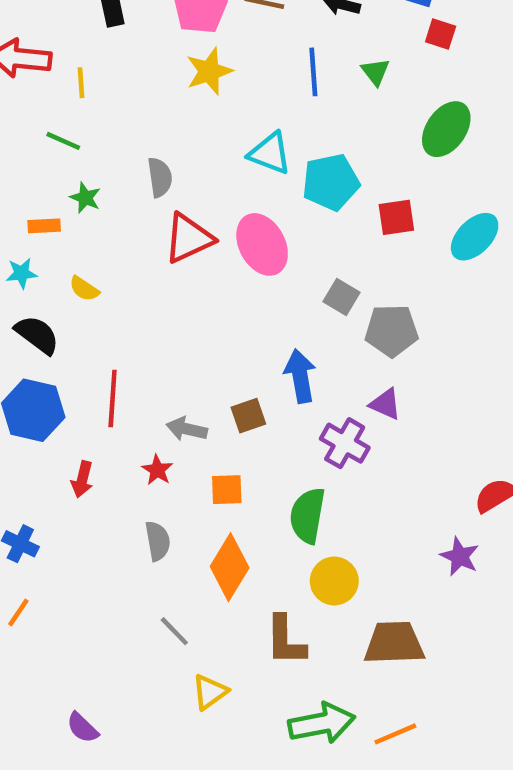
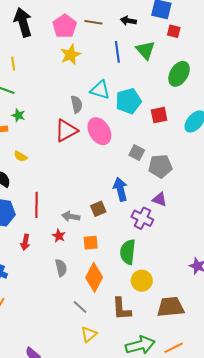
green triangle: (375, 72) -> (145, 50), size x1.5
gray semicircle: (160, 177) -> (77, 104), moved
gray line: (174, 631) -> (80, 307), moved

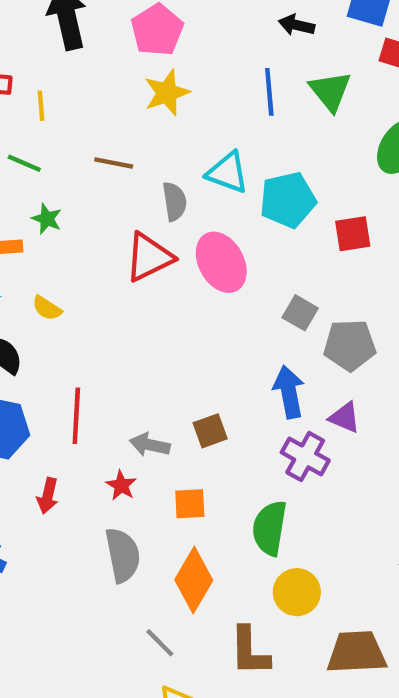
brown line: (93, 22) -> (114, 163), moved
blue arrow: (120, 189) -> (289, 392), moved
gray semicircle: (61, 268) -> (123, 555), size x1.4

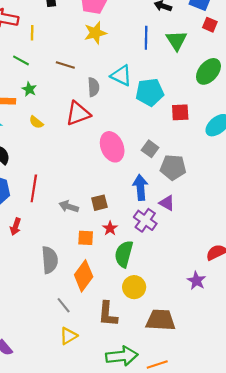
pink ellipse: (221, 262) -> (112, 147), moved
yellow semicircle: (47, 308) -> (36, 122), moved
red star: (121, 485) -> (110, 228), moved

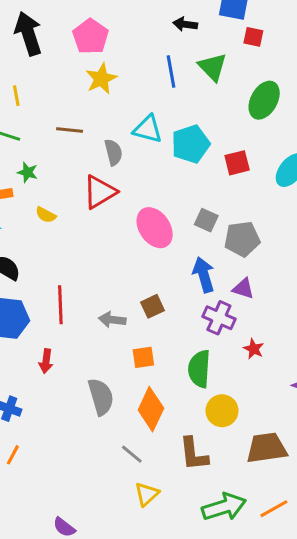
red star: (110, 228) -> (254, 349), moved

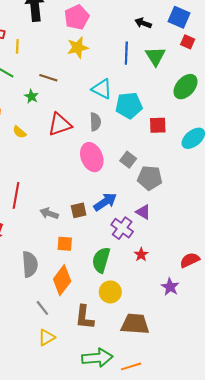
gray semicircle: (113, 152) -> (95, 122), moved
green star: (27, 172) -> (31, 96), moved
blue arrow: (204, 275) -> (105, 202), moved, turned 60

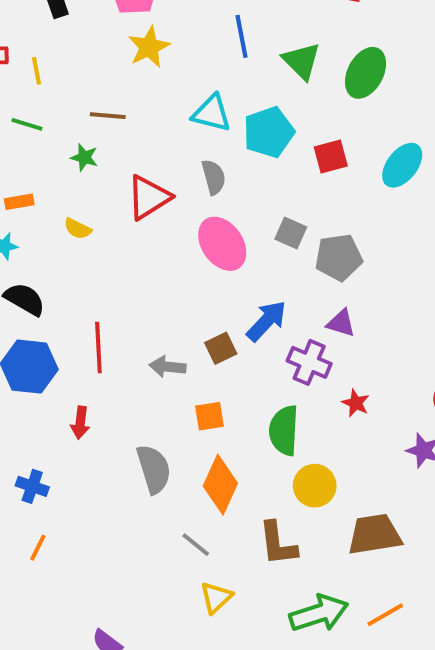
green triangle: (155, 56) -> (302, 61), moved

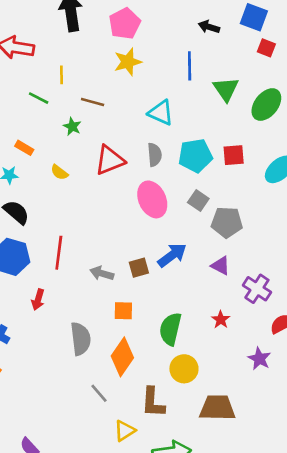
yellow line: (37, 71) -> (62, 75), moved
cyan pentagon: (269, 132) -> (195, 156), moved
orange rectangle: (19, 202) -> (24, 148), turned 30
purple cross: (309, 362) -> (257, 289), moved
yellow triangle: (216, 597) -> (125, 431), moved

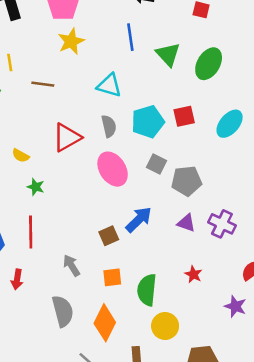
green star: (72, 126) -> (36, 187), moved
gray arrow: (102, 273) -> (71, 266), moved, turned 50
purple cross: (257, 289) -> (222, 224), moved
orange square: (123, 311) -> (112, 277), moved

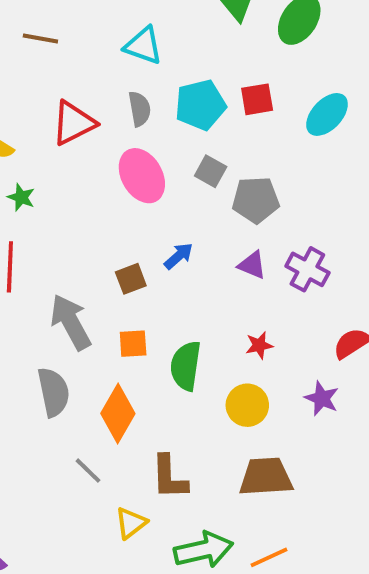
blue arrow: (139, 220) -> (179, 256), size x0.7
gray arrow: (71, 266) -> (71, 322), size x1.6
red star: (193, 274) -> (259, 345), turned 30
yellow circle: (165, 326) -> (247, 405), moved

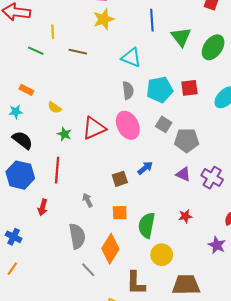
red triangle: (74, 123) -> (94, 128), moved
gray arrow: (71, 322) -> (88, 200), size x0.5
yellow circle: (247, 405) -> (162, 255), moved
gray line: (88, 471) -> (88, 270), moved

